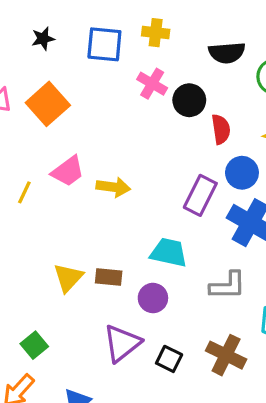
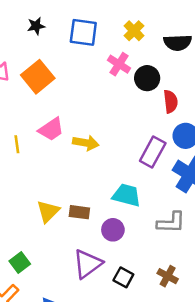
yellow cross: (156, 33) -> (134, 31), moved, turned 36
yellow line: (24, 192) -> (17, 144), turned -36
brown cross: (226, 355) -> (168, 276), size x0.7

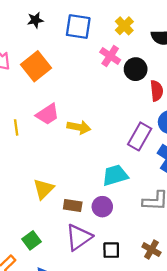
cyan trapezoid: (127, 195) -> (115, 175), turned -32
brown rectangle: (79, 212) -> (73, 206), moved
green square: (20, 263) -> (32, 240), moved
black square: (123, 277) -> (111, 250), turned -30

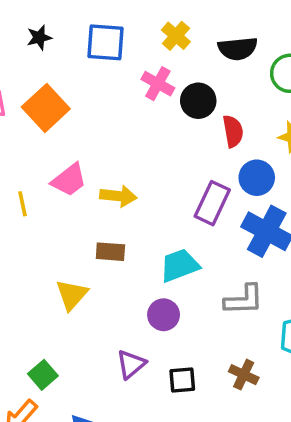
brown rectangle: (73, 206) -> (110, 252), moved
purple triangle: (79, 237) -> (131, 364), size x0.7
green square: (32, 240) -> (43, 375), moved

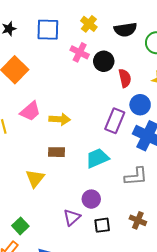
purple circle: (164, 315) -> (91, 199), moved

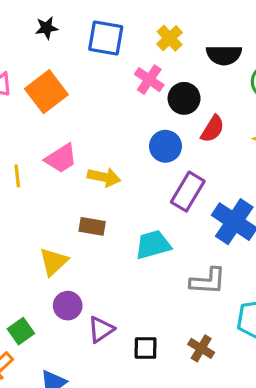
red semicircle: (125, 78) -> (213, 129), turned 36
blue circle: (140, 105) -> (165, 146), moved
purple circle: (91, 199) -> (68, 306), moved

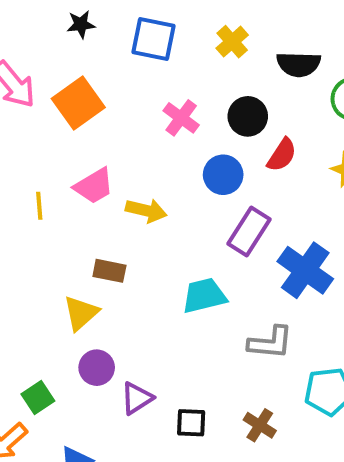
pink cross: (149, 80) -> (181, 118), moved
brown rectangle: (92, 226) -> (109, 271), moved

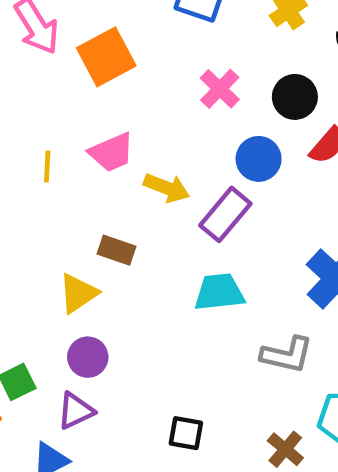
purple rectangle: (249, 231) -> (225, 214), moved
purple triangle: (137, 398) -> (76, 411), moved
brown cross: (260, 425) -> (285, 449), moved

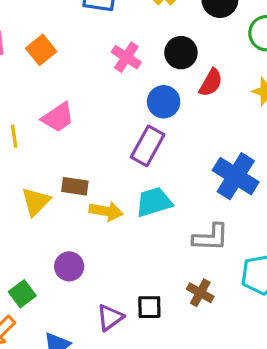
orange square: (106, 57) -> (41, 50), size x0.7
yellow arrow: (167, 188) -> (106, 211), moved
yellow triangle: (78, 293) -> (36, 202), moved
purple triangle: (76, 411) -> (110, 317), moved
brown cross: (285, 449) -> (200, 293), moved

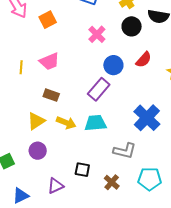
black circle: (181, 53) -> (132, 26), moved
brown rectangle: (75, 186) -> (51, 95), moved
yellow triangle: (36, 202) -> (36, 121), moved
black square: (149, 307) -> (82, 170), moved

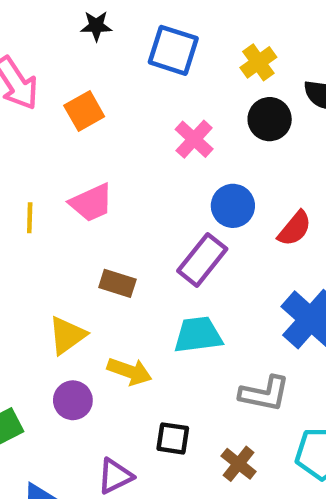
red semicircle: (144, 60) -> (295, 229), moved
brown rectangle: (51, 95) -> (117, 283), moved
yellow arrow: (66, 123) -> (129, 371), moved

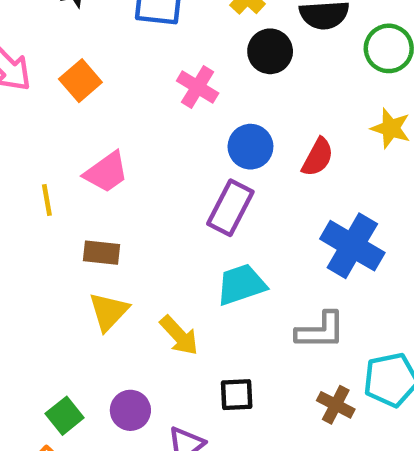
brown rectangle: (117, 283) -> (101, 253), moved
yellow arrow: (129, 371) -> (179, 335), turned 39
purple circle: (73, 400) -> (130, 410), moved
brown cross: (239, 464) -> (336, 405), moved

